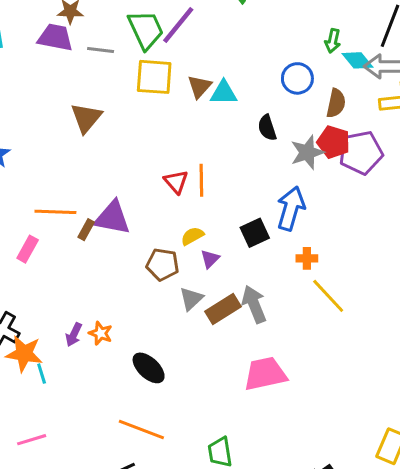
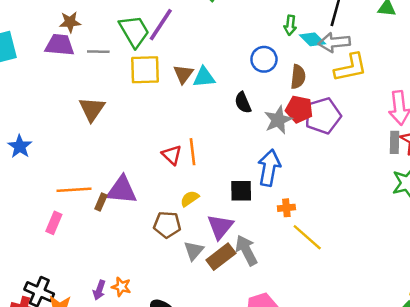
black square: (255, 233) -> (241, 191), turned 30
purple triangle: (210, 259) -> (220, 227), moved, size x1.6

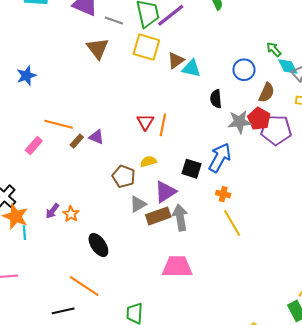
green arrow: (290, 25) -> (274, 49), turned 112
brown triangle: (92, 109) -> (98, 48), moved, turned -30
purple triangle: (122, 190) -> (96, 137), size x0.6

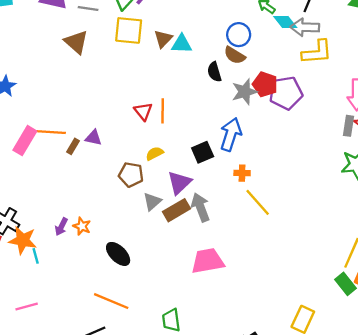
brown semicircle: (267, 93) -> (235, 55), moved, turned 108
pink rectangle: (34, 145) -> (25, 141), moved, size x1.4
black square: (192, 169) -> (203, 152), turned -30

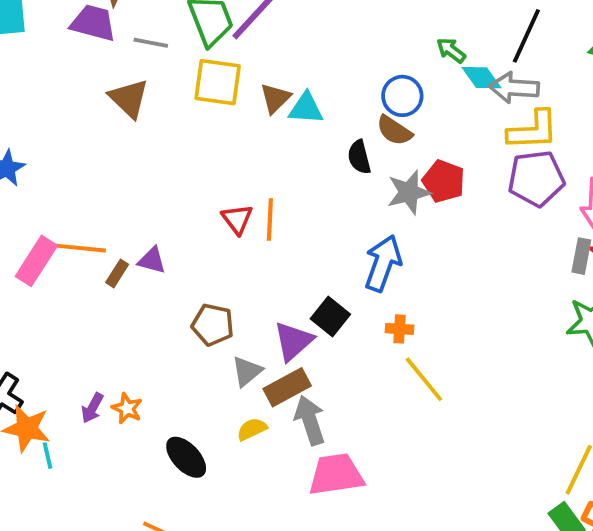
purple pentagon: (286, 93) -> (536, 178), moved
black square: (203, 152) -> (330, 317), moved, turned -30
yellow semicircle: (155, 153) -> (252, 429), moved
gray arrow: (201, 207) -> (310, 420), moved

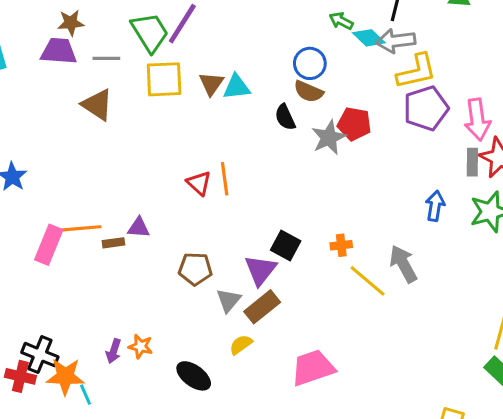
blue arrow: (383, 263) -> (435, 206), moved, size x0.7
brown rectangle: (117, 273) -> (113, 243), turned 60
gray arrow: (310, 420) -> (403, 264), moved

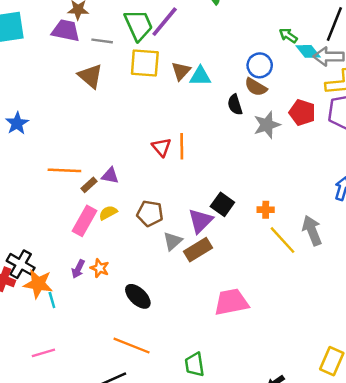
red pentagon: (354, 124) -> (302, 113), moved
brown rectangle: (113, 243) -> (89, 185), turned -42
pink rectangle: (49, 245) -> (85, 221), moved
yellow semicircle: (241, 345) -> (108, 213), moved

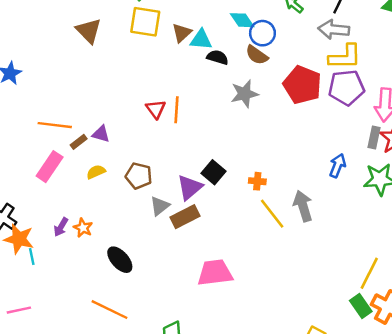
cyan diamond: (308, 51) -> (242, 20), moved
black semicircle: (235, 105) -> (218, 57), moved, turned 120
red pentagon: (302, 113) -> (302, 85), size x1.4
gray star: (267, 125) -> (244, 94), moved
pink rectangle: (85, 221) -> (50, 167), moved

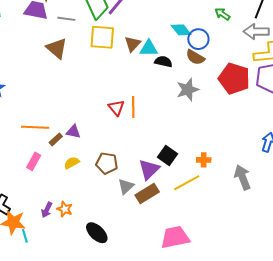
pink rectangle: (50, 167) -> (34, 161), size x0.7
yellow line: (272, 214) -> (187, 183), moved, turned -76

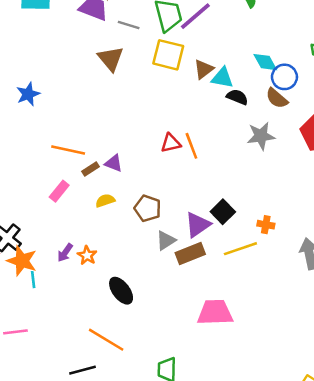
orange line: (133, 107) -> (191, 146), turned -30
red triangle: (116, 108) -> (171, 143), turned 48

